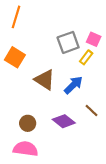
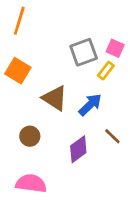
purple diamond: (64, 121) -> (78, 149), turned -75
brown circle: (28, 123) -> (30, 136), moved

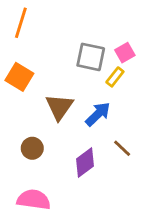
pink square: (115, 48) -> (125, 53), turned 36
gray square: (84, 52) -> (91, 57), turned 32
brown triangle: (55, 98) -> (59, 107), turned 32

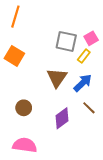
brown triangle: (59, 107) -> (57, 78), moved
blue arrow: (98, 114) -> (83, 83), moved

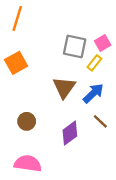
orange square: (14, 56) -> (16, 63), turned 30

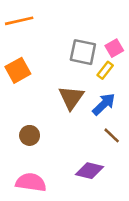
orange line: (17, 18) -> (19, 21), turned 60
purple diamond: (70, 133) -> (89, 171), moved, turned 50

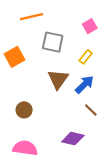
orange line: (19, 21) -> (31, 17), moved
pink square: (114, 48) -> (90, 26), moved
gray square: (83, 52) -> (53, 42), moved

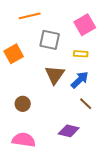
pink square: (90, 26) -> (85, 25), size x1.5
yellow rectangle: (86, 57) -> (81, 54), turned 56

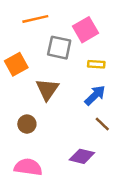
pink square: (85, 25) -> (85, 30), moved
brown triangle: (55, 75) -> (47, 89), moved

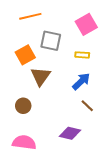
pink square: (85, 30) -> (86, 24), moved
orange square: (16, 64) -> (25, 55), moved

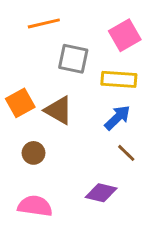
orange square: (25, 55) -> (20, 103), moved
yellow rectangle: (82, 55) -> (119, 79), size x1.6
brown triangle: (41, 76) -> (59, 110), turned -35

